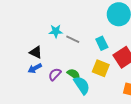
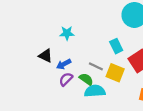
gray line: (73, 39) -> (96, 66), moved
blue arrow: (35, 68) -> (64, 64), moved
cyan semicircle: (82, 85) -> (95, 91), turned -60

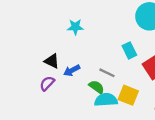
cyan star: (67, 33) -> (75, 27), moved
yellow square: (115, 73) -> (128, 95), moved
purple semicircle: (66, 79) -> (47, 83), moved

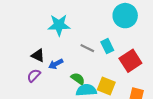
cyan star: (75, 27) -> (59, 25), size x1.5
gray line: (107, 73) -> (87, 48), moved

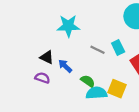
blue arrow: (56, 64) -> (65, 66), turned 72
purple semicircle: (34, 75) -> (42, 78), turned 64

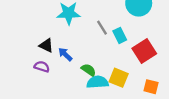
gray line: (98, 50) -> (102, 28), moved, turned 32

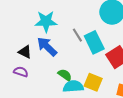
cyan rectangle: (120, 35) -> (94, 42), size x1.5
blue arrow: (65, 54) -> (47, 47), moved, size x1.5

